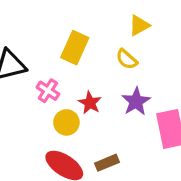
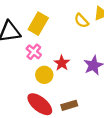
yellow rectangle: (75, 48) -> (38, 24), moved
yellow semicircle: (127, 59) -> (81, 21), moved

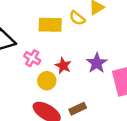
yellow rectangle: (38, 24) -> (50, 25), moved, turned 70

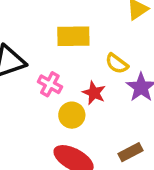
yellow semicircle: (77, 18) -> (117, 64), moved
brown rectangle: (78, 109) -> (131, 152), moved

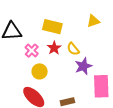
red star: (94, 93) -> (54, 48), moved

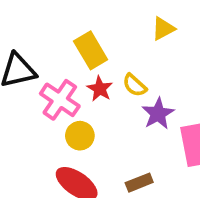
yellow rectangle: (52, 27) -> (91, 50), turned 54
pink cross: (32, 51) -> (60, 100), size x1.5

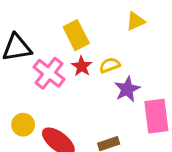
yellow semicircle: (135, 85) -> (110, 65), turned 114
yellow circle: (80, 136) -> (23, 125), moved

